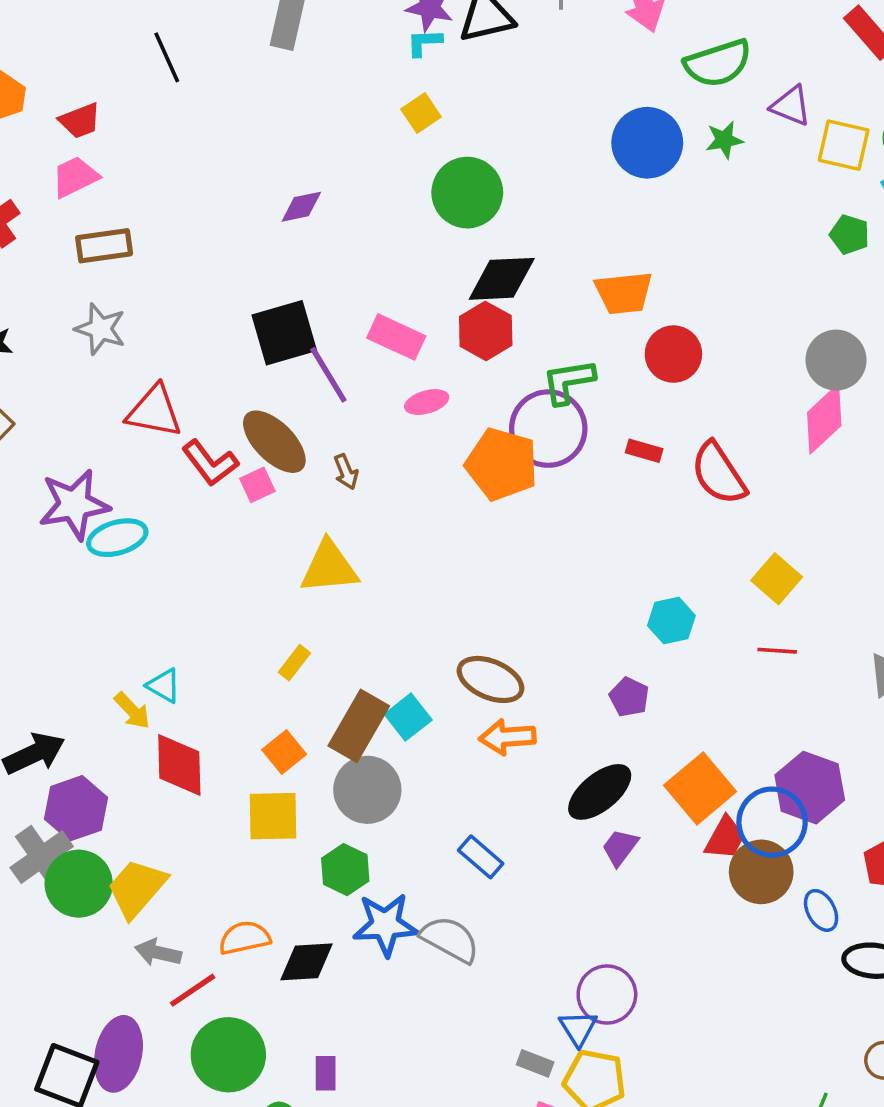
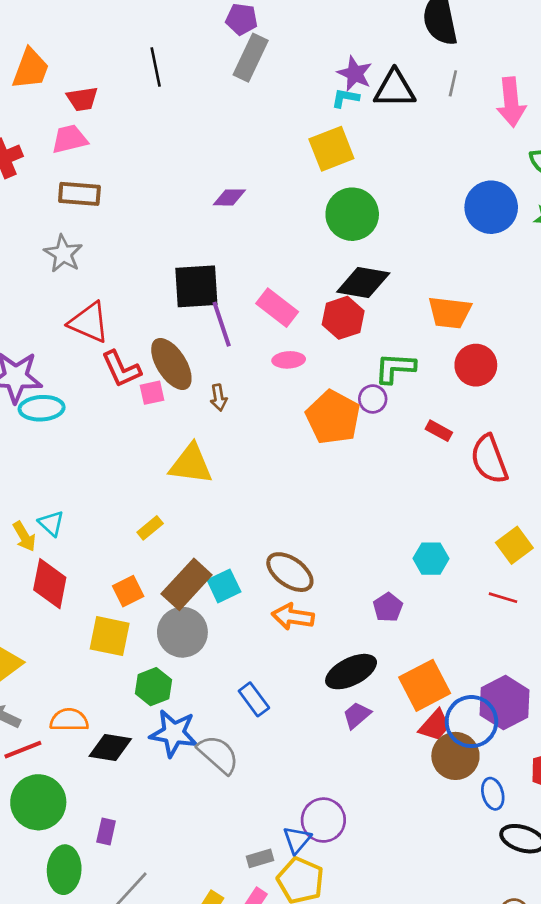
yellow square: (421, 113) -> (331, 149), size x1.6
purple circle: (548, 429) -> (373, 399), size x0.5
gray rectangle: (535, 1063) -> (260, 858), turned -50

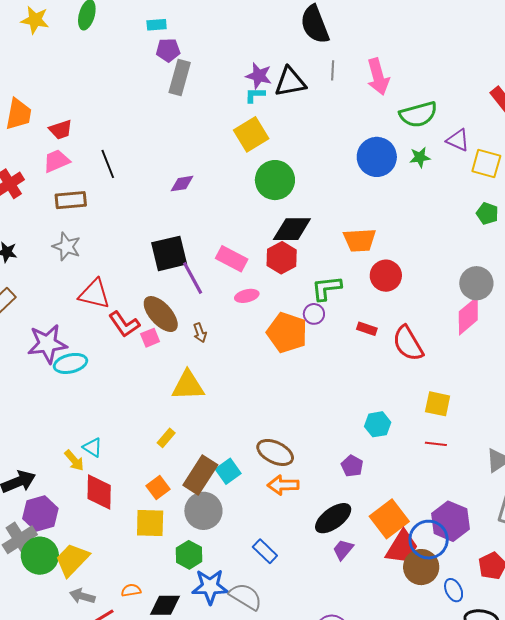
black line: (156, 67) -> (108, 164), moved
yellow square: (514, 545) -> (438, 404), turned -32
orange semicircle: (69, 720) -> (131, 590), size x0.7
red trapezoid: (435, 725) -> (402, 547), size x1.4

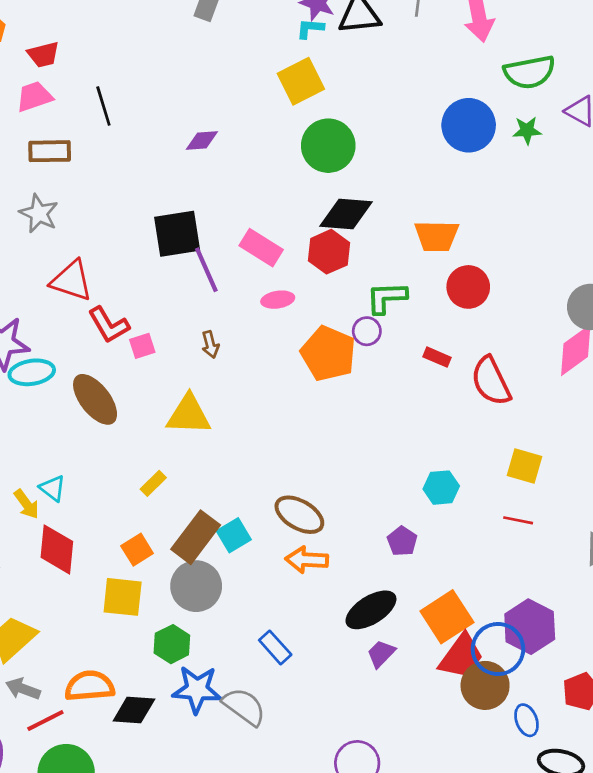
brown ellipse: (161, 314) -> (95, 399), moved
orange semicircle: (131, 590) -> (90, 686), size x1.8

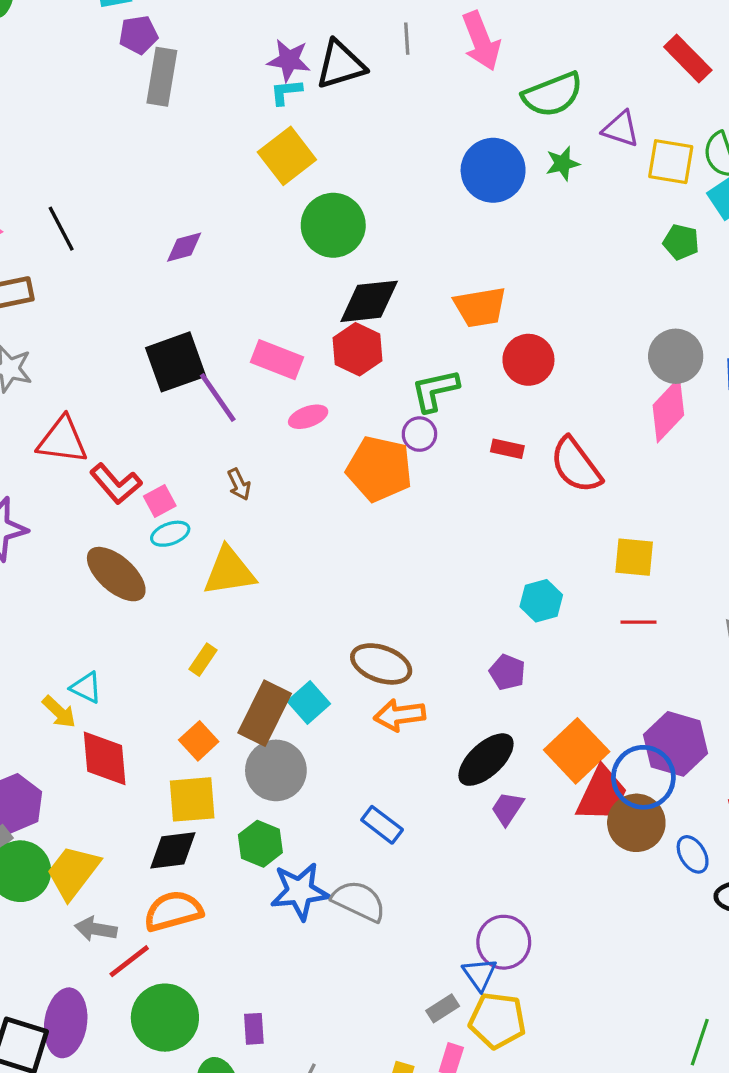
cyan ellipse: (32, 372) -> (170, 534), moved, size x0.7
black diamond: (134, 710) -> (173, 850), moved

